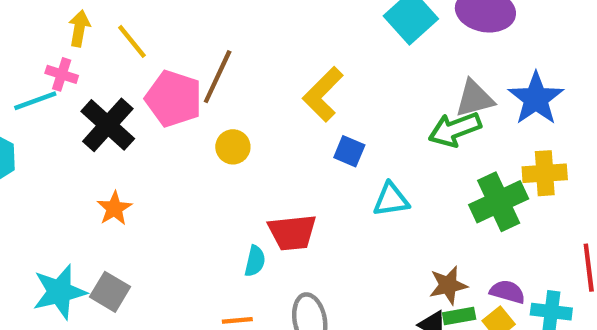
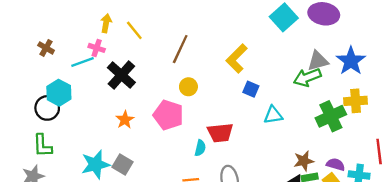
pink pentagon: (174, 99) -> (168, 115), moved

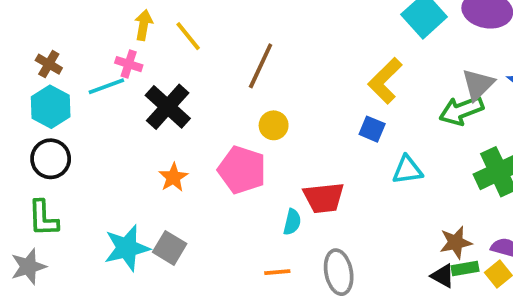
yellow L-shape: (237, 59) -> (385, 81), moved
gray triangle: (318, 61) -> (478, 84), turned -30
cyan hexagon: (59, 93) -> (51, 107), moved

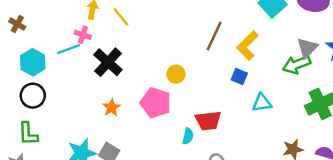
brown cross: (49, 64) -> (17, 24), moved
brown line: (261, 66) -> (214, 36), moved

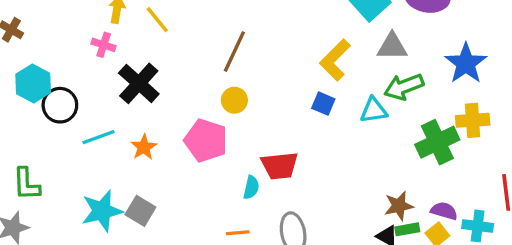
brown line: (214, 36) -> (234, 52), moved
gray triangle: (307, 48) -> (392, 47), moved, turned 45
cyan line: (69, 49) -> (99, 137), moved
black circle: (33, 96) -> (60, 105), moved
cyan triangle: (262, 103) -> (374, 110), moved

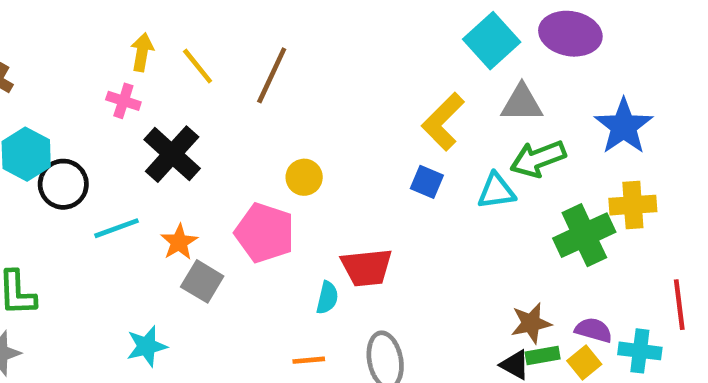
brown line: (234, 52) -> (272, 75), moved
cyan star: (102, 211) -> (147, 346), moved, size x0.7
gray square: (140, 211) -> (202, 281), moved

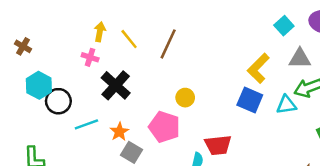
cyan square: (492, 41) -> (284, 26), size x0.7
blue square: (427, 182) -> (250, 100), size x1.5

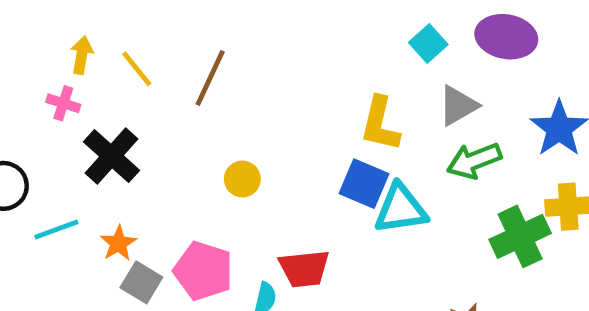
gray triangle: (300, 59) -> (458, 106), turned -30
yellow L-shape: (258, 68) -> (380, 124), turned -32
cyan triangle: (286, 105) -> (401, 209), moved, size x1.4
pink pentagon: (164, 127) -> (203, 271), moved

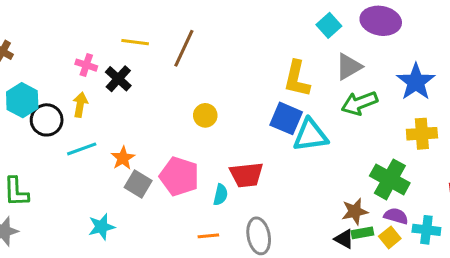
yellow arrow: (82, 55) -> (80, 105), moved
yellow line: (137, 69) -> (135, 42), turned -44
black cross: (111, 156) -> (118, 79), moved, size x0.7
green cross: (520, 236) -> (390, 179), moved, turned -36

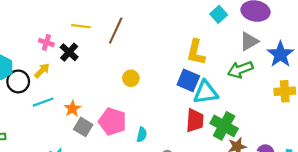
gray triangle: (349, 67) -> (249, 41), moved
yellow arrow: (80, 105) -> (42, 71), turned 35
red trapezoid: (246, 175) -> (195, 120), moved, turned -80
green cross: (390, 179) -> (224, 126), moved

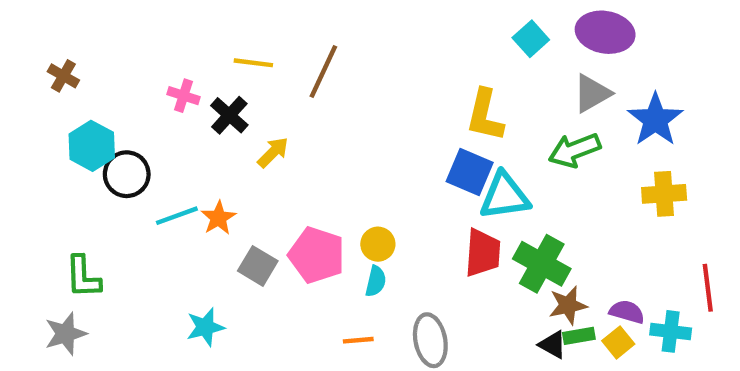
yellow arrow: (42, 71) -> (273, 152), moved
yellow circle: (131, 78) -> (378, 244), moved
orange star: (72, 109) -> (218, 218), moved

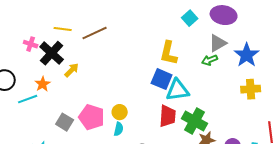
brown line: (323, 72) -> (95, 33), turned 40
black cross: (229, 115) -> (52, 53), size x1.4
green arrow: (575, 150) -> (210, 60), moved, size x0.7
orange star: (218, 218) -> (43, 84), moved

